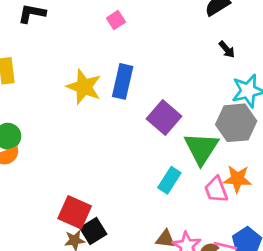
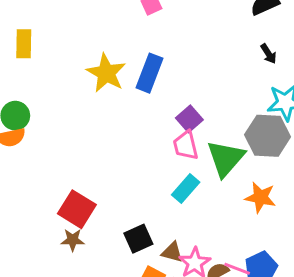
purple square: (164, 118) -> (189, 119), size x0.7
pink trapezoid: (216, 190) -> (186, 145), moved
black square: (93, 231) -> (138, 239), moved

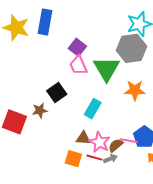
cyan rectangle: (186, 188) -> (93, 109), moved
black square: (138, 239) -> (57, 92), moved
brown star: (73, 240) -> (40, 110), moved

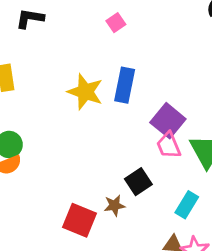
purple square: (77, 47) -> (168, 121), size x1.4

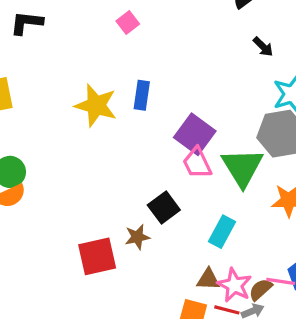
blue rectangle: (125, 85) -> (142, 95), size x0.7
red square: (80, 220) -> (97, 256), turned -32

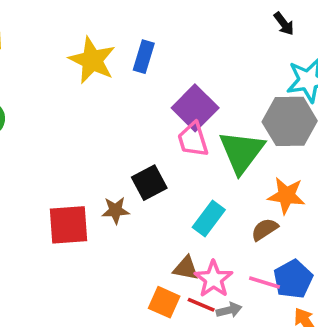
brown semicircle: (260, 289) -> (265, 229), moved

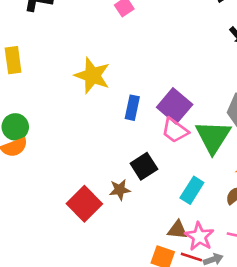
blue rectangle: (144, 57) -> (132, 108), moved
pink trapezoid: (193, 140) -> (175, 130), turned -32
red square: (69, 225) -> (84, 204), turned -36

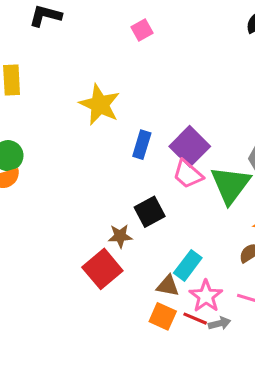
cyan rectangle: (192, 190) -> (188, 265), moved
red square: (84, 204) -> (102, 269), moved
brown triangle: (177, 230) -> (168, 286), moved

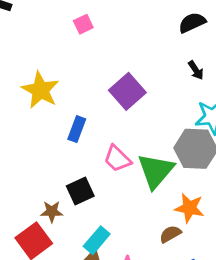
purple square: (190, 146) -> (127, 91), moved
cyan rectangle: (188, 265) -> (97, 240), moved

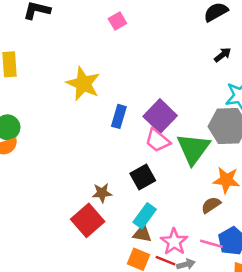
black arrow: (196, 70) -> (223, 55), turned -90
purple square: (127, 91) -> (160, 116), moved
black square: (80, 191) -> (143, 177), moved

